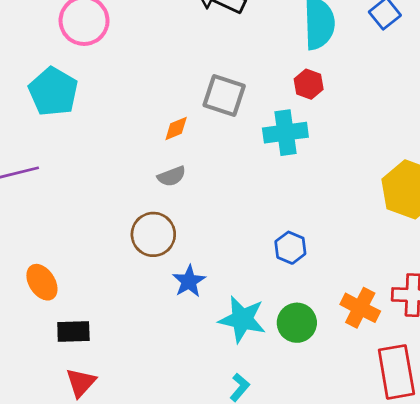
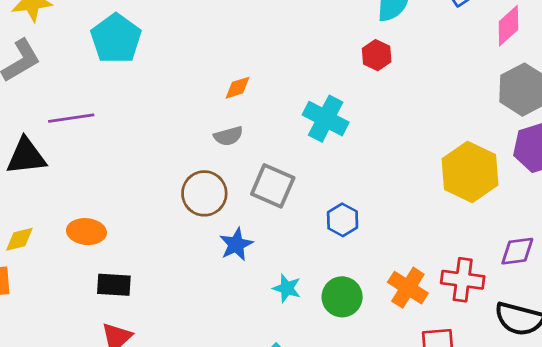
gray square: (224, 96) -> (273, 186), moved
cyan cross: (285, 133) -> (326, 119), moved, turned 30
orange ellipse: (42, 282) -> (86, 232), turned -57
cyan star: (242, 319) -> (287, 288), size x0.6

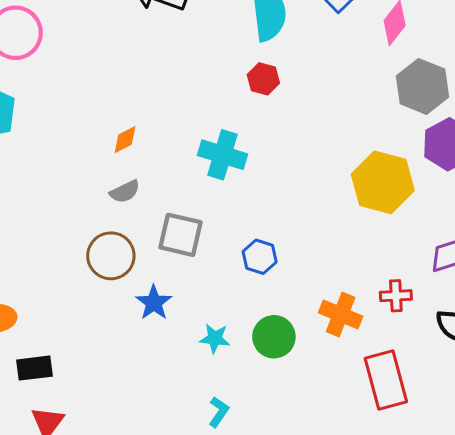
red cross: (463, 280) -> (396, 296), size x0.7

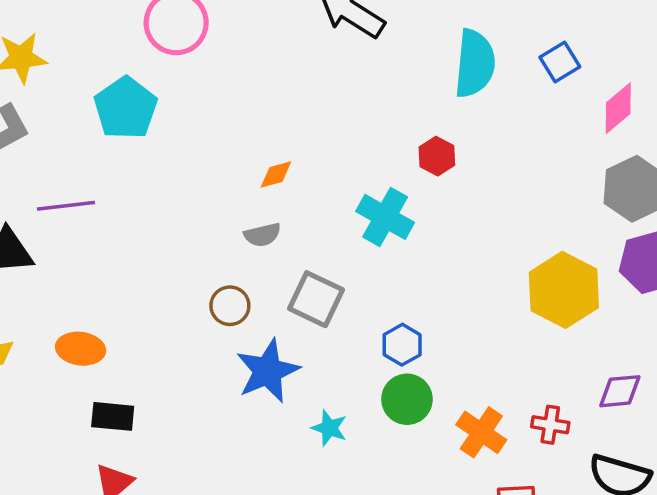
red hexagon: (263, 79) -> (437, 156), moved
brown circle: (111, 256) -> (230, 306), size x0.7
blue star: (154, 303) -> (268, 371), size x1.5
green circle: (274, 337) -> (407, 399), moved

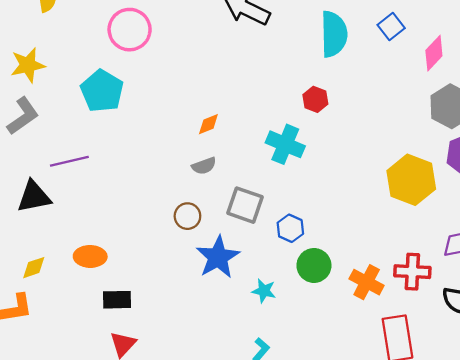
blue hexagon: (402, 345) -> (290, 228), moved
red cross: (550, 425) -> (412, 272), size x1.4

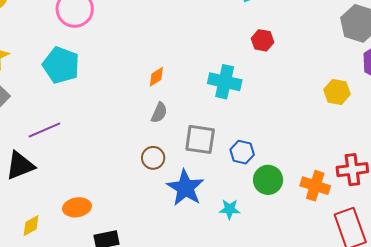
red hexagon: (315, 99) -> (263, 40), moved
gray semicircle: (204, 166) -> (159, 113), turned -35
yellow hexagon: (411, 180) -> (337, 92), size x0.6

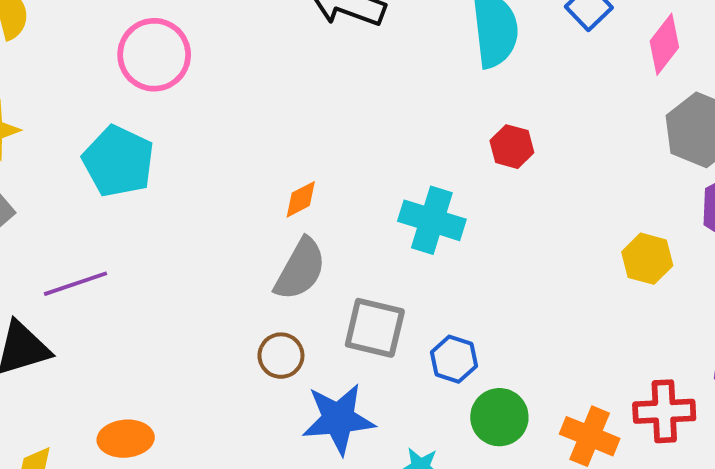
gray semicircle: (159, 113) -> (300, 269), size x1.6
blue star: (185, 188) -> (338, 419), turned 30

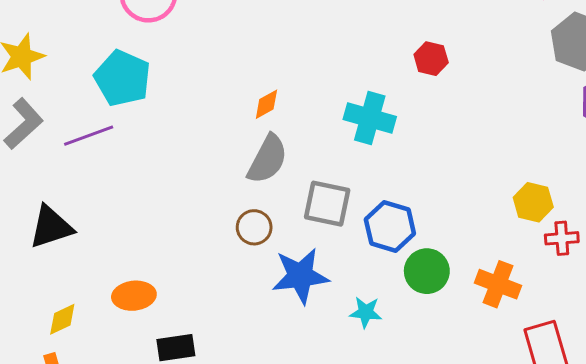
yellow hexagon: (647, 259) -> (533, 202), moved
purple line: (76, 284) -> (89, 136), moved
blue hexagon: (454, 359) -> (390, 226), size x1.4
red cross: (664, 411) -> (562, 238), moved, size x0.7

